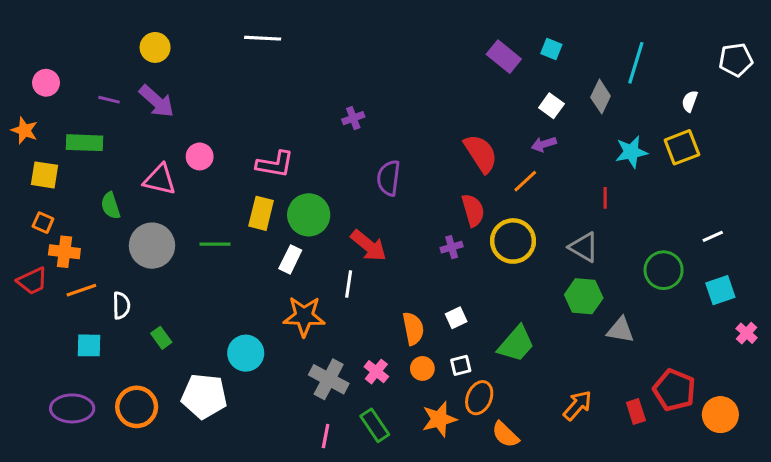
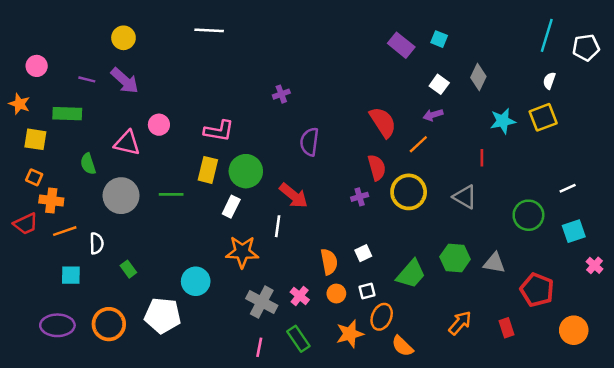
cyan line: (636, 63) -> (547, 35), moved
green hexagon: (584, 296) -> (455, 258), moved
red pentagon: (674, 390) -> (537, 290), moved

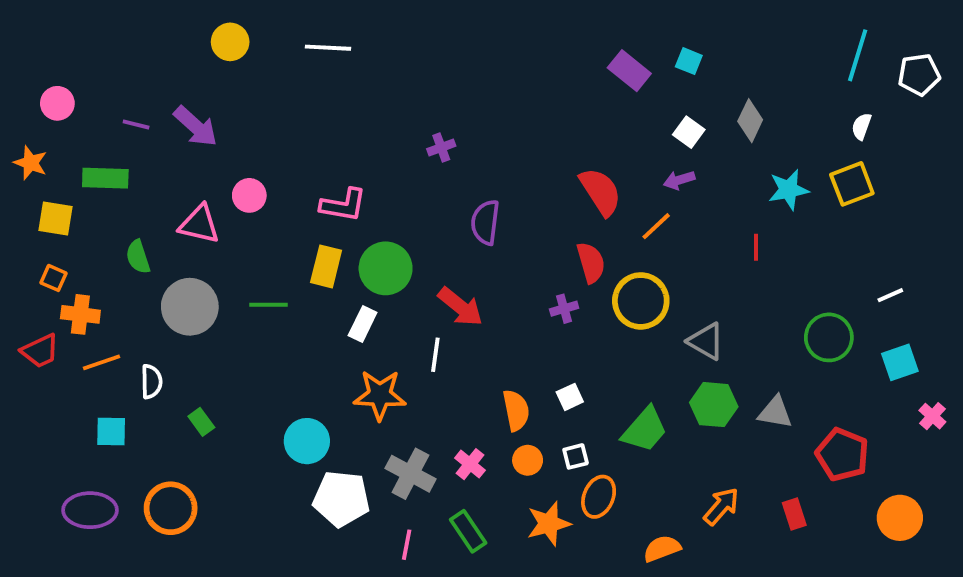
yellow circle: (123, 38) -> (230, 42), moved
gray triangle: (465, 197) -> (706, 341), moved
white pentagon: (163, 316) -> (341, 499), moved
orange semicircle: (402, 346) -> (662, 549), moved, turned 115

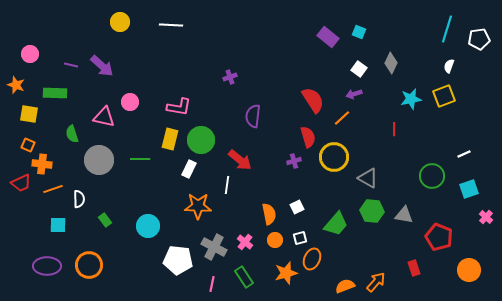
cyan circle: (307, 441) -> (148, 226), moved
orange arrow: (721, 506) -> (376, 282), moved

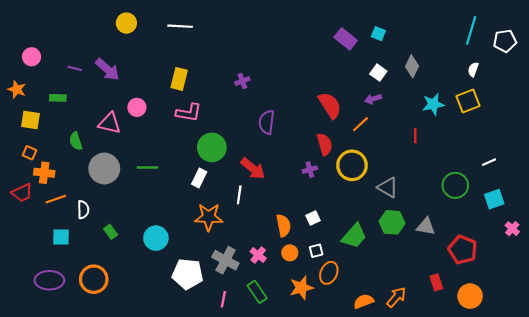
green rectangle: (55, 93) -> (58, 98), size x0.7
yellow rectangle: (170, 139) -> (179, 79), moved
orange circle: (469, 270) -> (470, 296), moved

